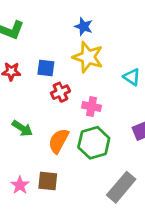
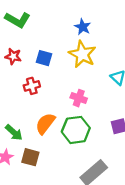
red cross: (60, 92) -> (32, 86), moved
green arrow: (22, 128) -> (14, 133), moved

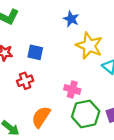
yellow star: (82, 54) -> (89, 46), moved
green hexagon: (76, 130) -> (86, 114), moved

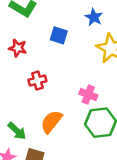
blue square: (35, 52) -> (59, 35), moved

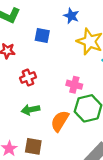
orange semicircle: (51, 122) -> (60, 121), moved
green arrow: (17, 131) -> (31, 110), moved, turned 132

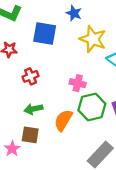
blue square: (42, 35) -> (45, 34), size x1.5
brown square: (33, 146) -> (30, 135), moved

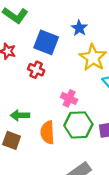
red cross: (31, 76) -> (36, 70), moved, turned 35
orange semicircle: (63, 120) -> (47, 132), turned -45

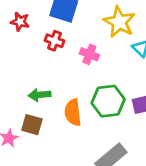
pink cross: (69, 98) -> (89, 54), moved

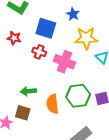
yellow star: (119, 22) -> (86, 38), turned -30
pink cross: (89, 54) -> (65, 62), size x1.5

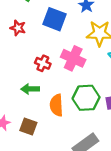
red cross: (39, 52) -> (43, 63), moved
brown square: (23, 113) -> (28, 126), moved

